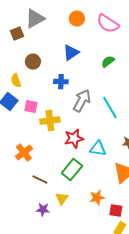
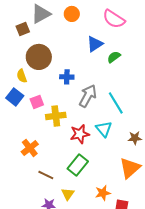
orange circle: (77, 19) -> (72, 14), moved
blue triangle: (71, 53) -> (95, 44), moved
brown circle: (33, 62) -> (39, 57), size x1.6
pink square: (31, 107) -> (37, 102), turned -32
cyan triangle: (98, 149) -> (104, 129), moved, turned 42

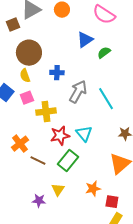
yellow semicircle: (22, 76) -> (25, 76), moved
cyan triangle: (104, 129) -> (84, 134), moved
red star: (80, 134) -> (60, 136), moved
brown line: (46, 175) -> (38, 161), moved

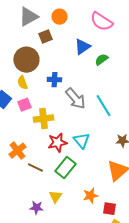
brown square: (13, 25) -> (45, 37), moved
gray arrow: (78, 92) -> (75, 99), turned 110

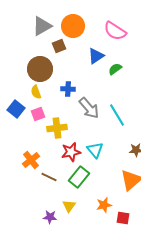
orange circle: (59, 17) -> (73, 26), size x1.5

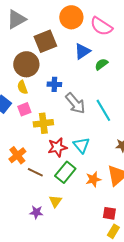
gray triangle: (42, 26) -> (16, 19), moved
orange circle: (73, 26) -> (71, 17), moved
brown square: (59, 46) -> (45, 41), size x1.6
orange star: (104, 205) -> (93, 179), moved

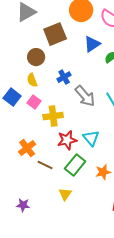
brown circle: (26, 64) -> (36, 57), size x0.7
blue cross: (54, 84) -> (64, 77), turned -32
pink square: (24, 109) -> (34, 102), turned -32
purple star: (36, 212) -> (23, 205), moved

